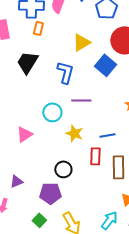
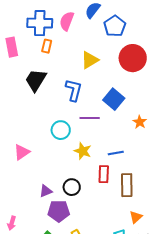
blue square: (105, 65) -> (114, 99), moved
pink triangle: (24, 134) -> (22, 152), moved
purple triangle: (16, 181) -> (46, 191), moved

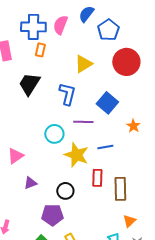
yellow star: (83, 151) -> (76, 155), size x1.4
blue line: (116, 153) -> (105, 147), moved
purple triangle: (46, 191) -> (30, 183), moved

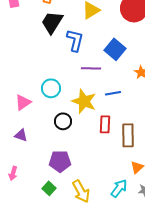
black trapezoid: (29, 84) -> (52, 22), moved
cyan circle: (54, 134) -> (51, 88), moved
purple triangle: (30, 183) -> (21, 135), moved, turned 40
black circle: (65, 191) -> (63, 121), moved

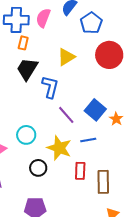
blue square: (115, 49) -> (95, 110), moved
purple line: (91, 68) -> (66, 115), turned 48

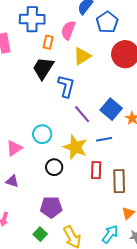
pink semicircle: (43, 18) -> (68, 30), moved
orange rectangle: (23, 43) -> (48, 42), moved

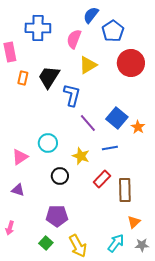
orange rectangle: (48, 42) -> (23, 78), moved
yellow star: (75, 147) -> (81, 156), size x0.7
red rectangle: (96, 170) -> (102, 179), turned 42

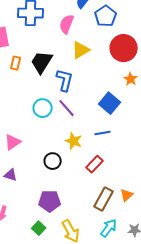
purple line: (88, 123) -> (67, 108), moved
orange star: (138, 127) -> (131, 79), moved
cyan circle: (48, 143) -> (43, 108), moved
brown rectangle: (125, 190) -> (104, 199), moved, turned 30
orange triangle: (134, 222) -> (127, 195), moved

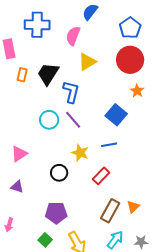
blue pentagon: (106, 16) -> (130, 28), moved

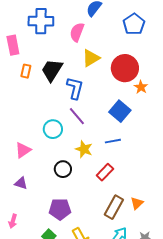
red circle: (130, 60) -> (125, 68), moved
cyan circle: (49, 120) -> (53, 129), moved

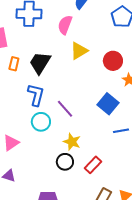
red circle: (125, 68) -> (113, 61), size x0.7
blue L-shape: (75, 88) -> (36, 95), moved
blue line: (113, 141) -> (121, 131), moved
black circle: (63, 169) -> (65, 162), moved

